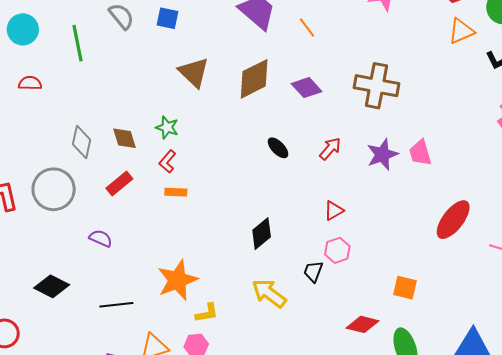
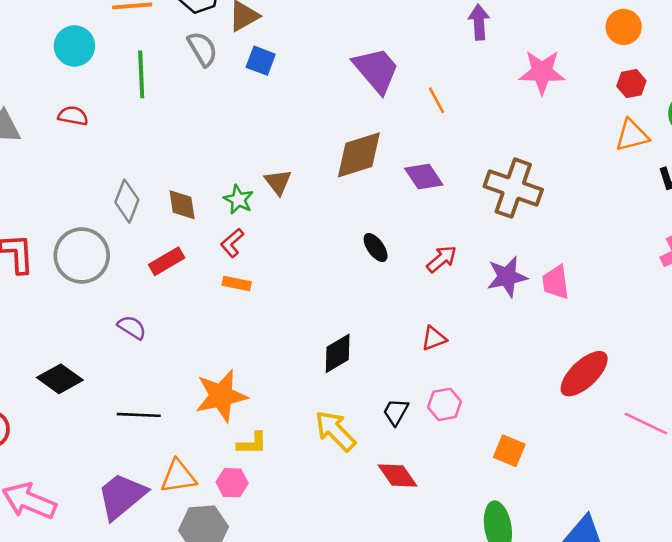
brown triangle: (194, 72) -> (278, 182), moved, size x0.7
pink hexagon: (337, 250) -> (445, 404), moved
red diamond: (362, 324) -> (398, 476), moved, turned 32

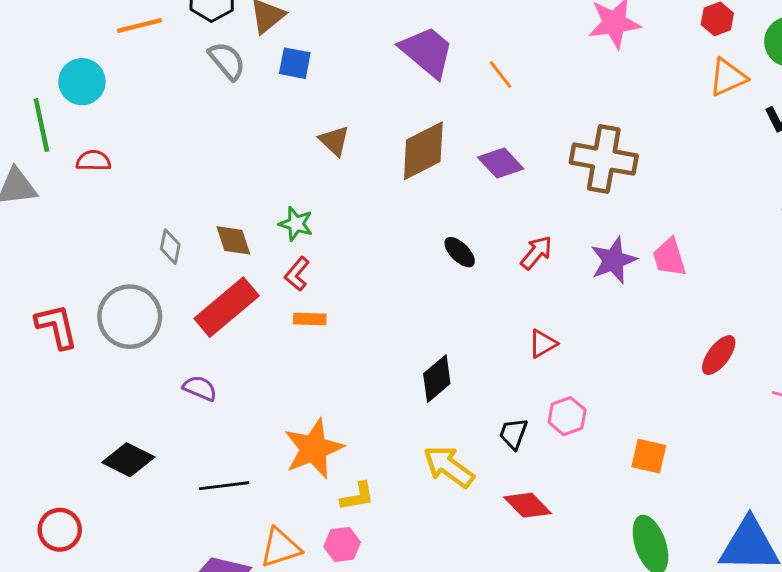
green line: (141, 74) -> (41, 125), moved
brown triangle: (278, 182) -> (334, 141), moved
gray diamond: (127, 201) -> (170, 247), size x0.7
red rectangle: (167, 261) -> (227, 307), size x1.6
red ellipse: (584, 374) -> (719, 355), size x0.7

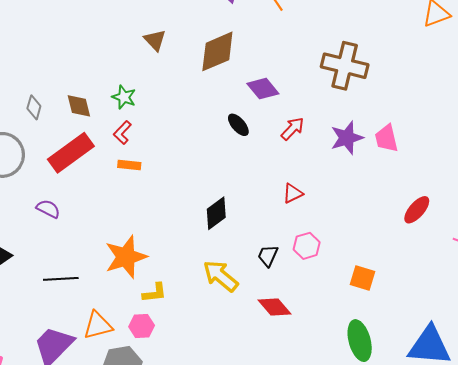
purple diamond: (501, 163) -> (263, 89), moved

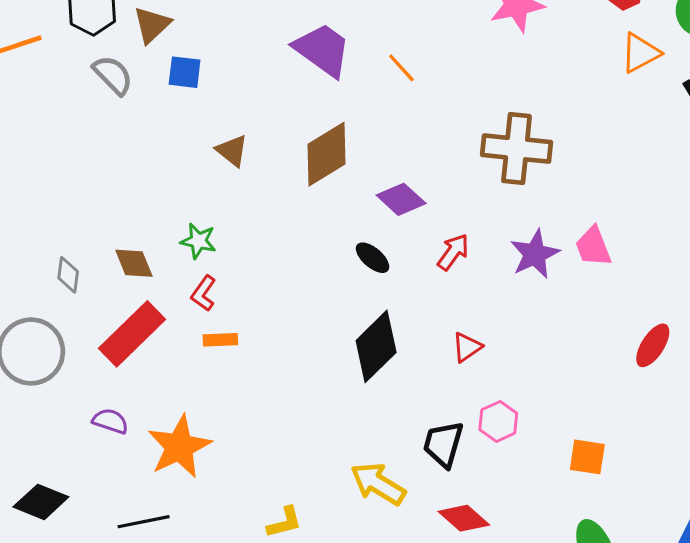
black diamond: (216, 213) -> (376, 346), moved, size x1.4
black trapezoid: (268, 256) -> (443, 444), size x1.4
orange star: (126, 257) -> (179, 447), moved

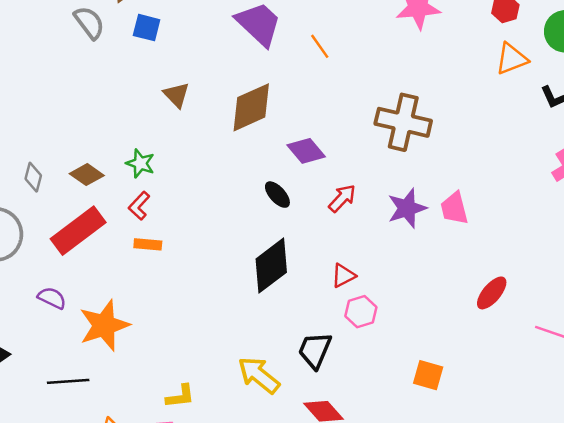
brown diamond: (134, 263) -> (87, 175), turned -40
pink hexagon: (498, 421) -> (361, 312), moved

